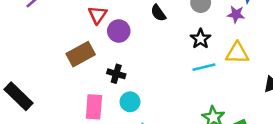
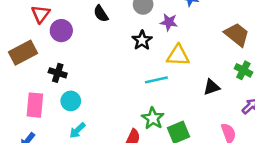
purple star: (236, 14) -> (169, 22), moved
cyan line: (204, 67) -> (156, 80), moved

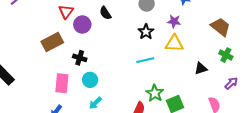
black semicircle: (101, 14) -> (105, 13), moved
purple star: (169, 22) -> (174, 21), moved
cyan line: (156, 80) -> (145, 60), moved

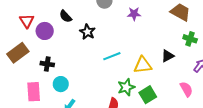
black star: (146, 32) -> (87, 32), moved
yellow triangle: (174, 44) -> (143, 65), moved
green star: (155, 93) -> (126, 87), turned 30

